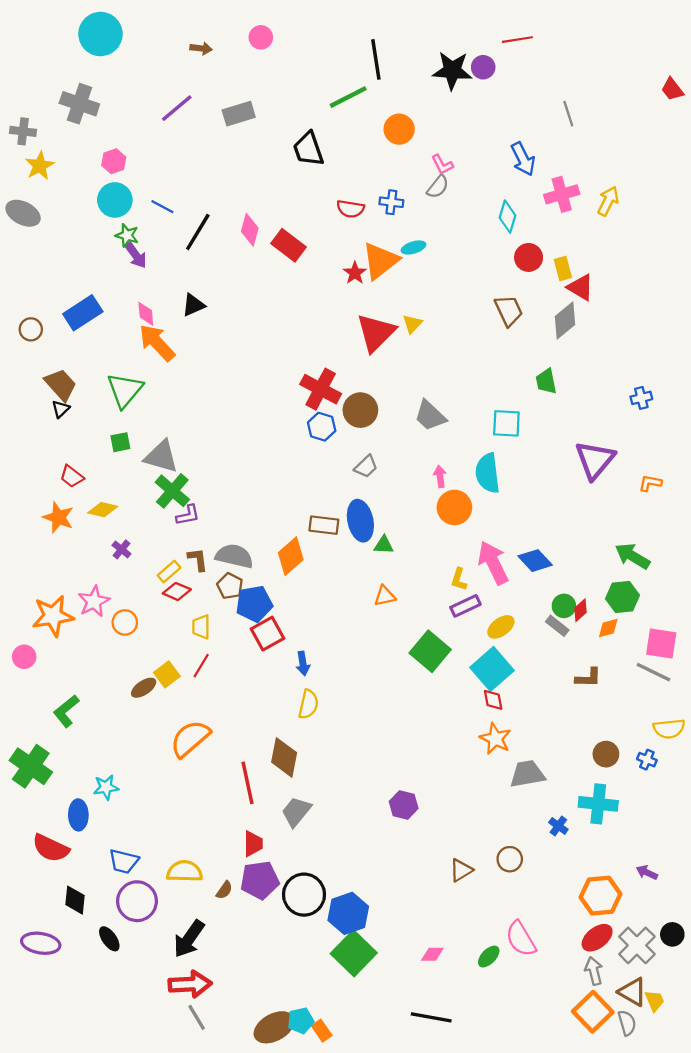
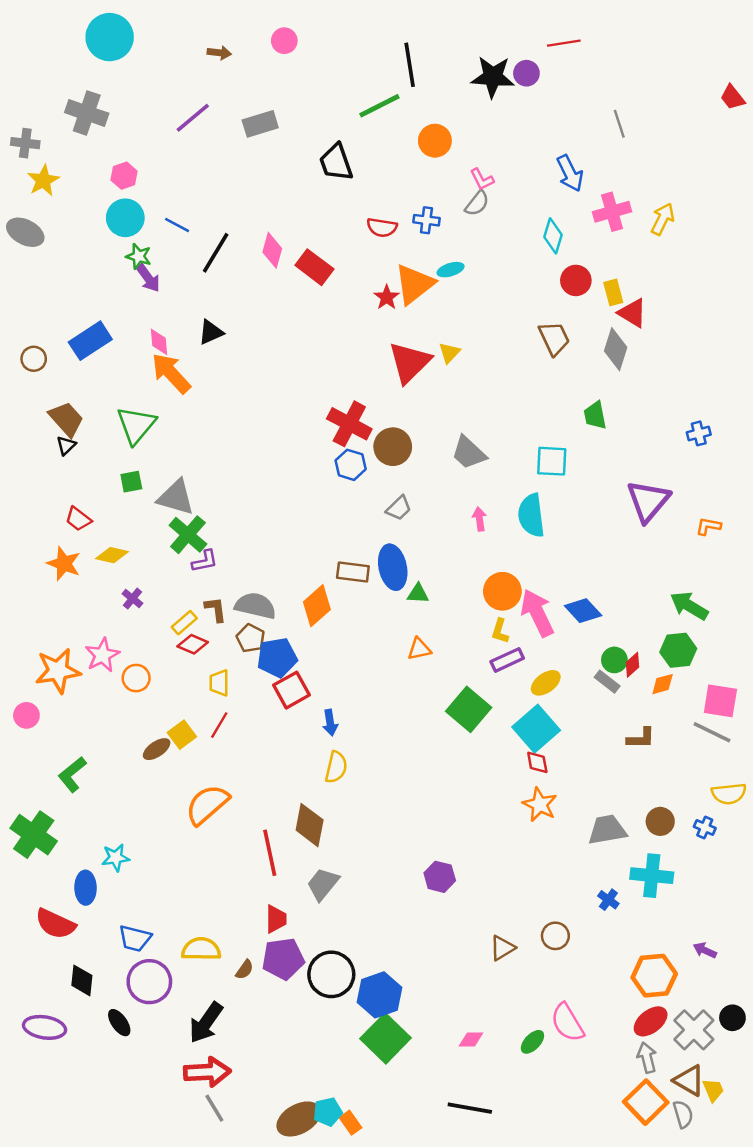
gray diamond: (565, 320) -> (616, 349), turned -33
orange circle: (454, 507) -> (502, 591), moved
gray trapezoid: (527, 774) -> (607, 830), moved

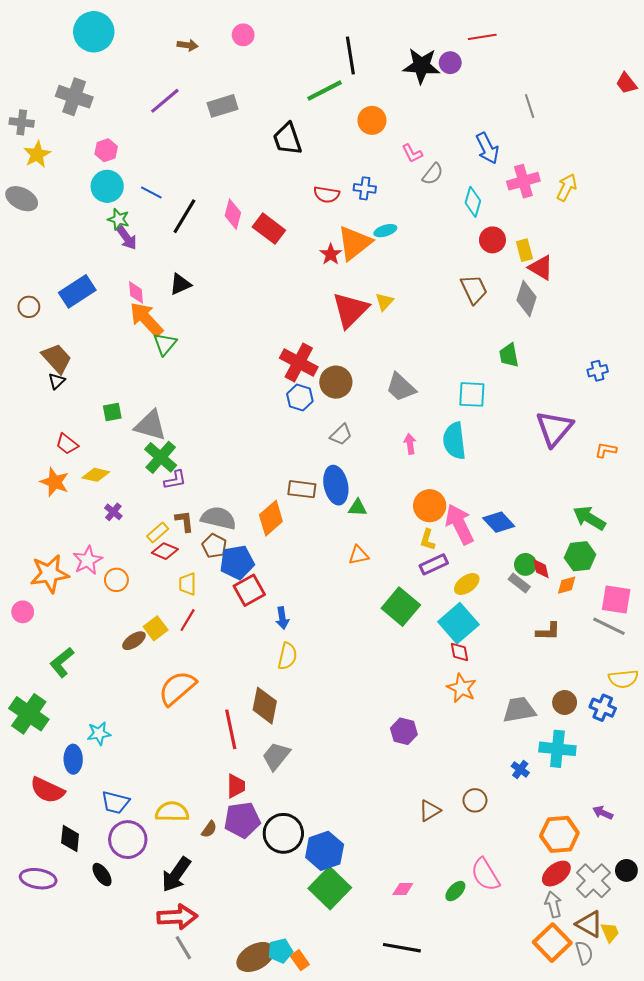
gray semicircle: (477, 203) -> (433, 174), moved
green triangle: (136, 425) -> (165, 344), moved, size x0.7
red diamond: (632, 665) -> (541, 569), turned -60
blue cross: (705, 827) -> (603, 708), size x1.4
purple hexagon: (440, 877) -> (404, 731), moved

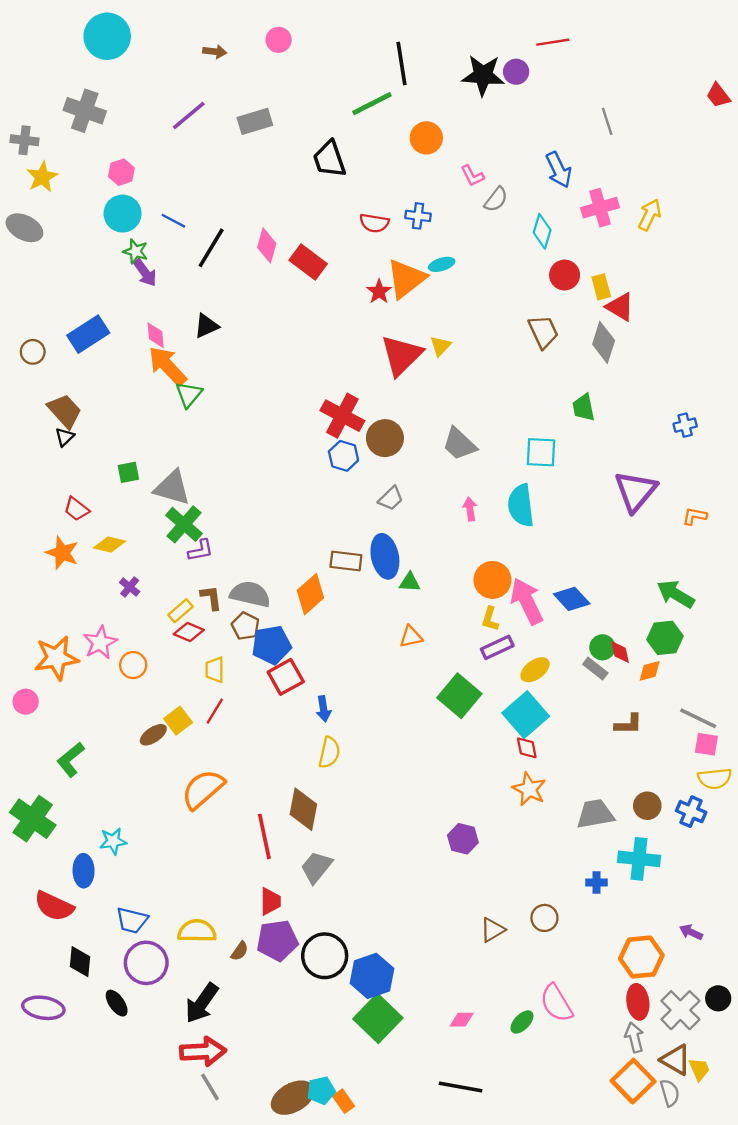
pink square: (616, 599) -> (706, 744), moved, size x0.7
blue cross: (520, 769) -> (596, 883), turned -36
red ellipse: (556, 874) -> (638, 1002), turned -60

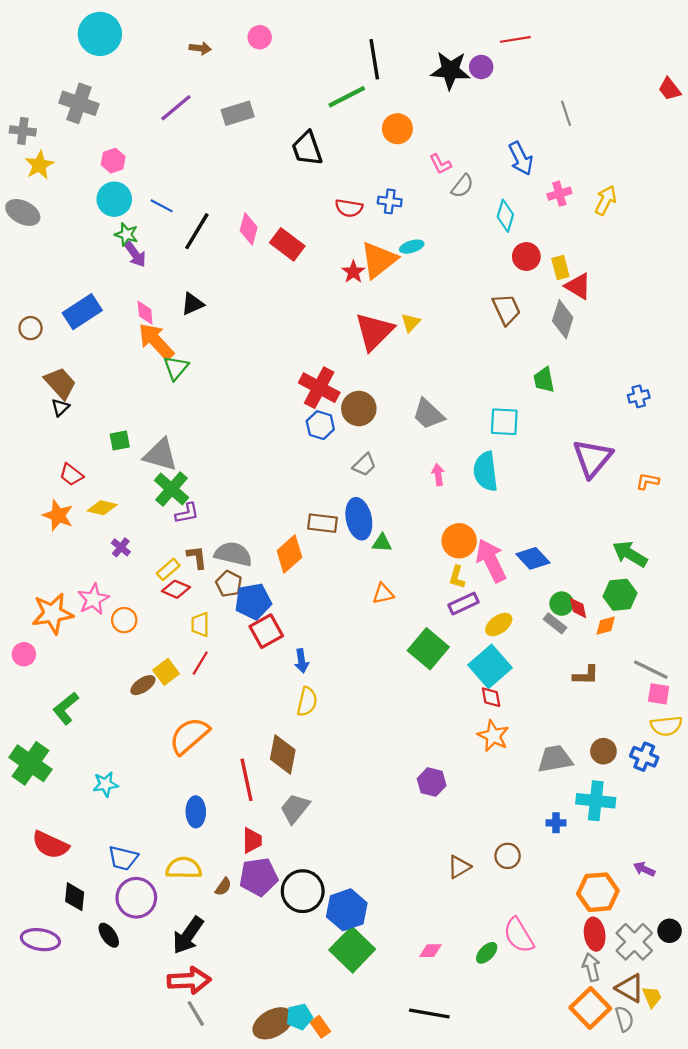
pink cross: (600, 208) -> (559, 194), size x0.7
blue ellipse: (84, 871) -> (196, 812), moved

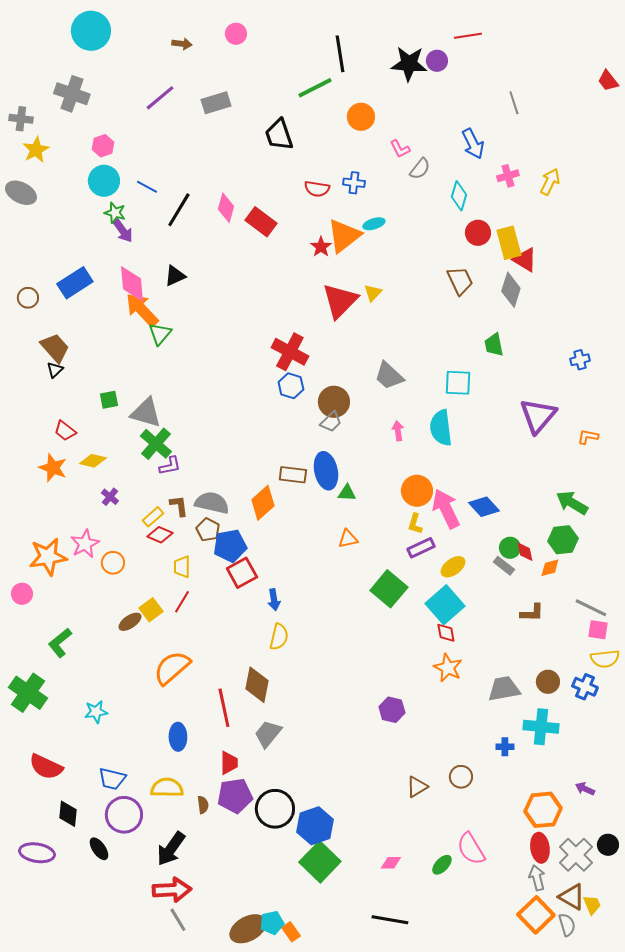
yellow rectangle: (560, 268) -> (509, 243), size x1.5
pink diamond: (145, 313) -> (132, 284), size x1.6
brown circle: (359, 409) -> (334, 402), moved
brown semicircle: (223, 887) -> (203, 805), turned -42

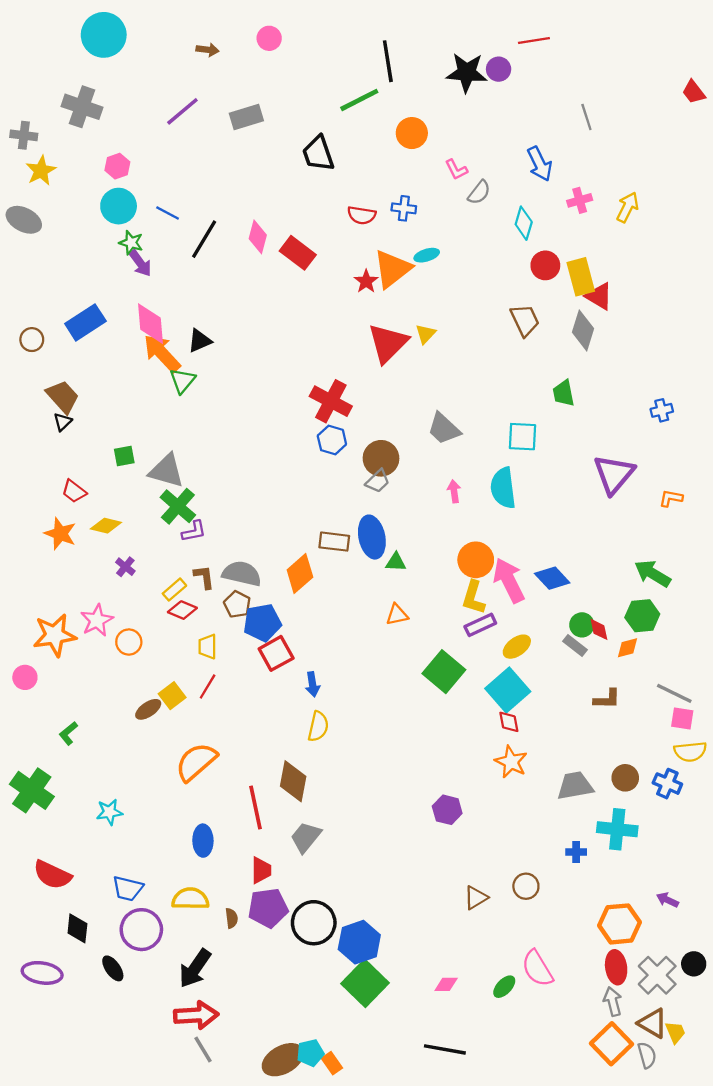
black triangle: (175, 276) -> (200, 341), moved
yellow L-shape: (415, 524) -> (473, 598), size x1.4
green L-shape: (60, 643) -> (68, 733), size x0.7

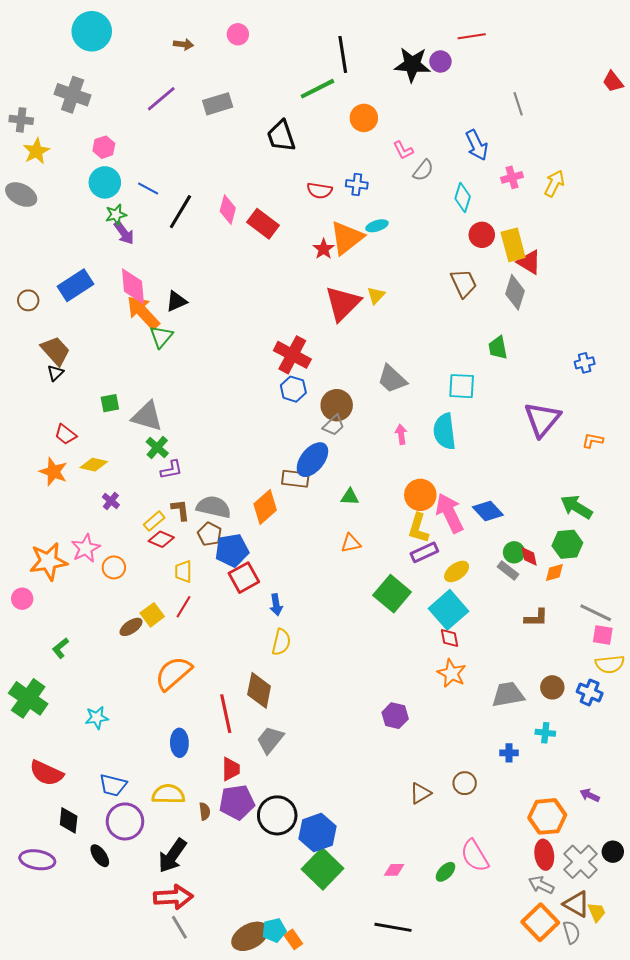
green star: (131, 243) -> (116, 215), turned -30
green cross: (178, 506) -> (157, 448), size x0.7
blue ellipse: (372, 537) -> (312, 460), moved, turned 51
cyan cross: (617, 829) -> (545, 733), size x0.6
gray arrow: (613, 1001) -> (541, 885), turned -50

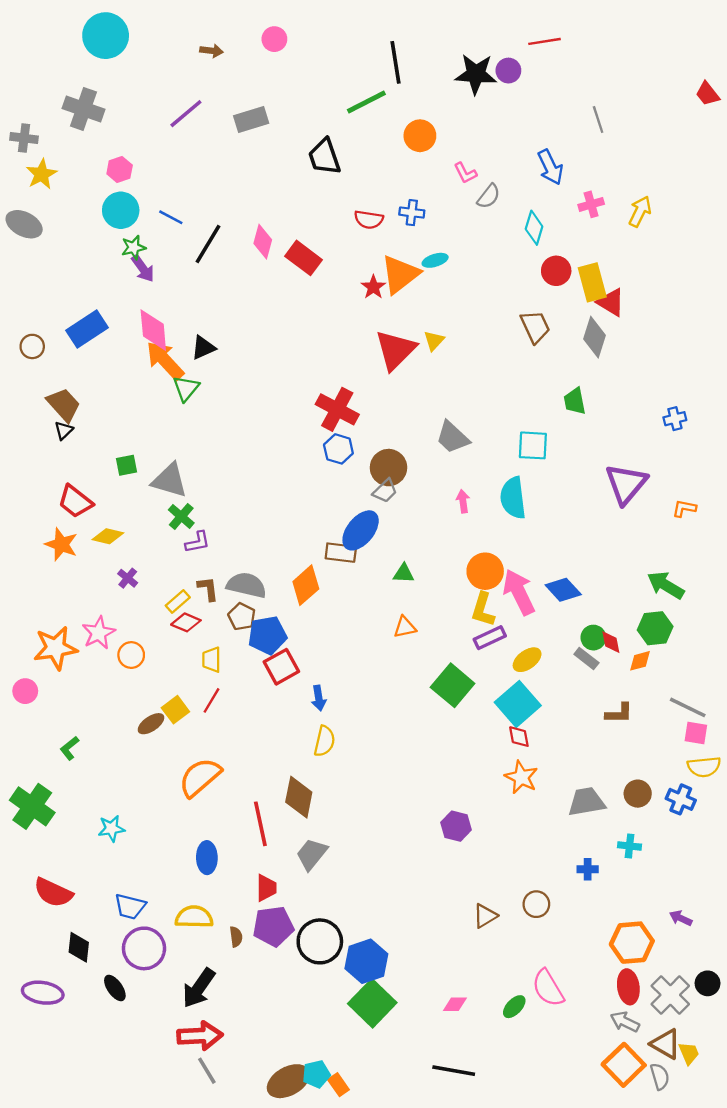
red trapezoid: (66, 434) -> (75, 501), size x1.4

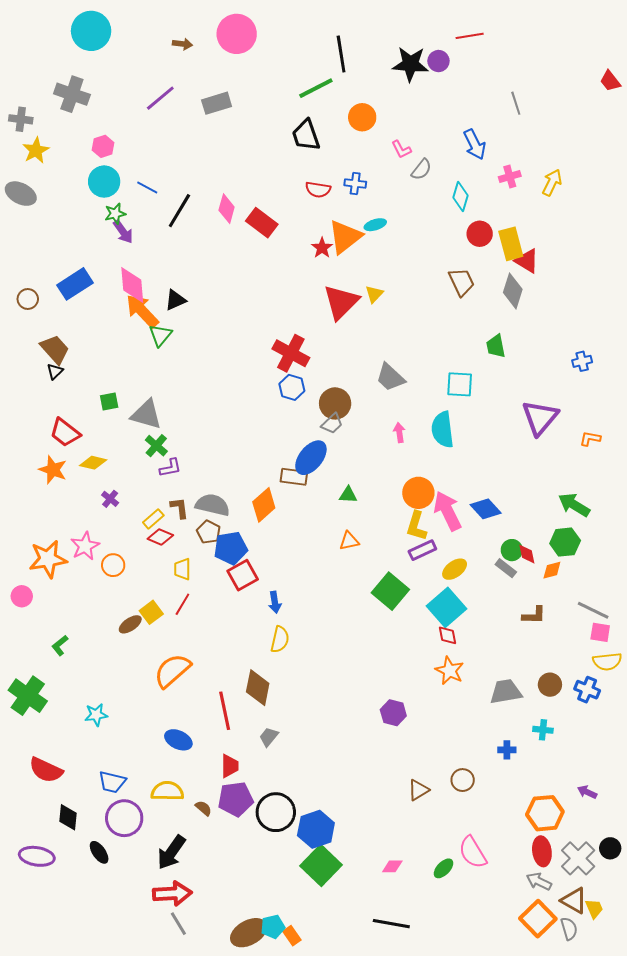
pink circle: (274, 39) -> (237, 34), size x1.8
black trapezoid: (324, 157) -> (306, 135), moved
gray trapezoid: (312, 854) -> (269, 737), size x0.7
blue ellipse: (207, 858) -> (178, 740), turned -64
brown semicircle: (236, 937) -> (204, 808), turned -42

